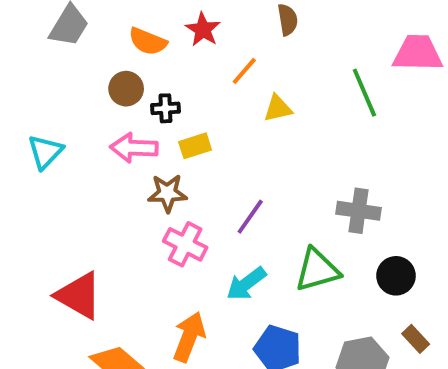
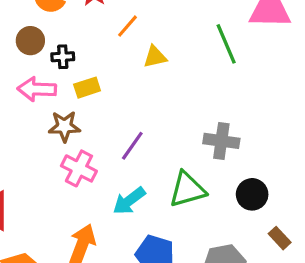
brown rectangle: (416, 339) -> (280, 238), moved

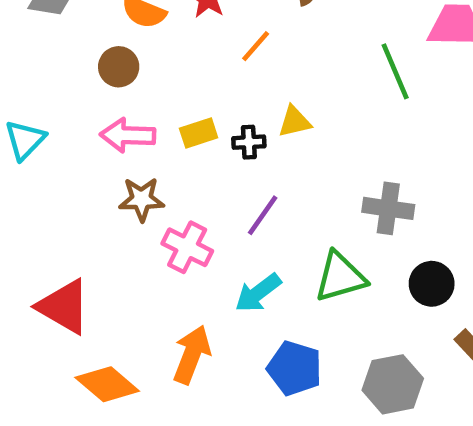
black cross: (63, 57) -> (249, 142), moved
yellow triangle: (155, 57) -> (295, 122), moved
brown star: (64, 126) -> (141, 199), moved

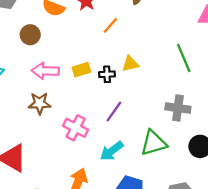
brown circle: (119, 67) -> (30, 35), moved
green line: (395, 71) -> (184, 58), moved
brown star: (141, 199) -> (40, 103), moved

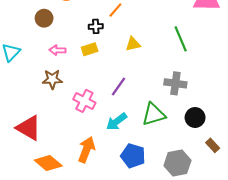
pink arrow: (45, 71) -> (57, 50), size x0.7
black cross: (107, 74) -> (96, 26), moved

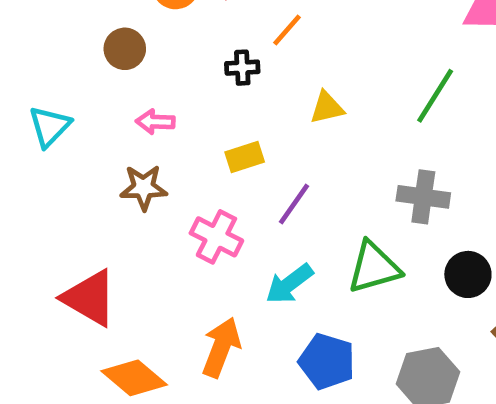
green line: (181, 39) -> (435, 96), turned 55
yellow rectangle: (90, 49) -> (245, 157), moved

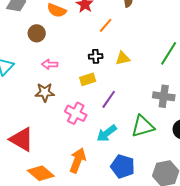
black cross: (242, 68) -> (96, 56), moved

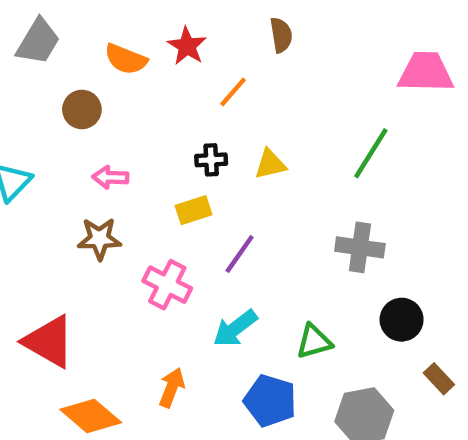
green triangle: (143, 126) -> (314, 342), moved, size x0.7
orange arrow: (78, 160) -> (172, 388), size x0.7

